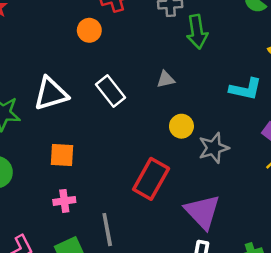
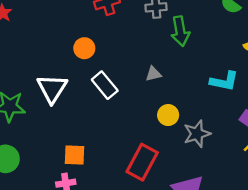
orange circle: (89, 30) -> (84, 48), moved
white triangle: (51, 94) -> (52, 88), turned -40
orange square: (62, 155) -> (75, 155), moved

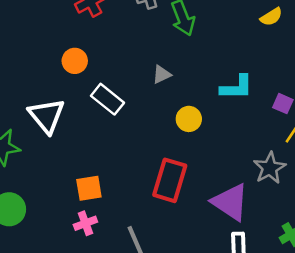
cyan L-shape: (224, 81) -> (237, 87), moved
gray star: (197, 134) -> (270, 168), moved

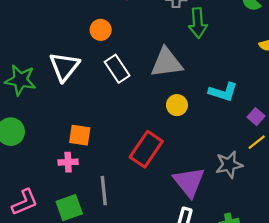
gray triangle: (162, 74) -> (167, 63), size x2.0

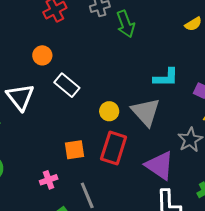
gray triangle: (167, 63) -> (146, 112), moved, turned -48
yellow circle: (177, 105) -> (109, 111), moved
orange square: (80, 135) -> (74, 150), moved

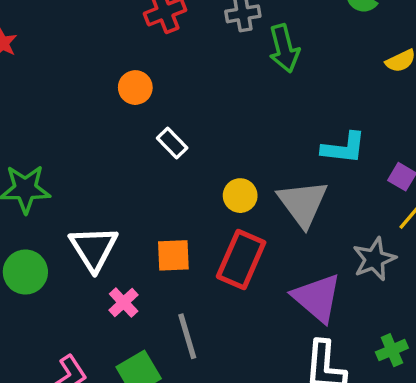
white rectangle: (67, 85) -> (172, 143), size x0.7
white triangle: (20, 97) -> (94, 248), moved
pink cross: (49, 180) -> (124, 302), turned -30

